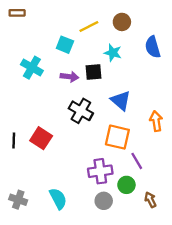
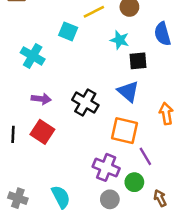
black square: (93, 72) -> (138, 61), moved
purple arrow: (70, 77) -> (41, 99), moved
purple cross: (100, 171) -> (106, 167), turned 30

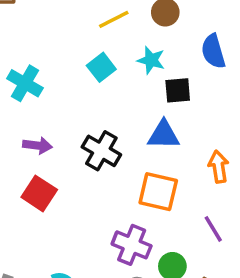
cyan square: (68, 31) -> (101, 67), moved, turned 30
blue triangle: (128, 91) -> (164, 135), turned -40
purple line: (145, 156) -> (213, 229), moved

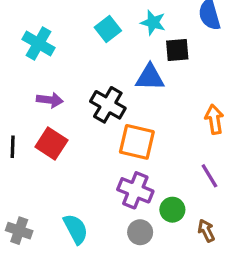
blue triangle: (164, 135) -> (150, 77), moved
orange square: (158, 192) -> (137, 142), moved

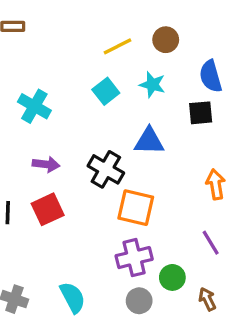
black square: (177, 50) -> (201, 113), moved
red square: (51, 144) -> (48, 209), turned 32
purple cross: (135, 190) -> (134, 258), turned -36

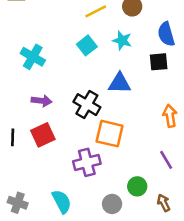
purple cross: (134, 258) -> (87, 162), moved

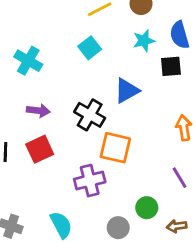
cyan star: (122, 40) -> (144, 41), moved, turned -30
blue triangle: (120, 83) -> (127, 91), turned -30
brown arrow: (164, 203) -> (177, 226), turned -72

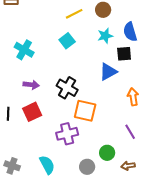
blue triangle: (127, 91) -> (108, 72), moved

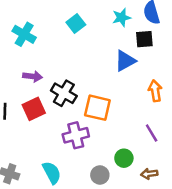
black cross: (67, 88) -> (64, 93), moved

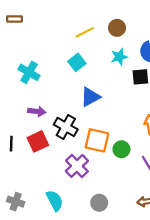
blue triangle: (125, 61) -> (90, 97), moved
purple cross: (76, 135) -> (77, 166), turned -30
green circle: (124, 158) -> (121, 149), moved

